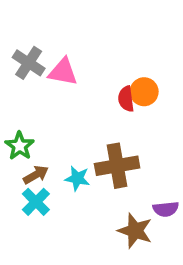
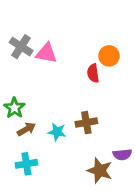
orange circle: (144, 92) -> (109, 56), moved
brown cross: (117, 166) -> (86, 123), size x0.7
cyan cross: (36, 202) -> (26, 164), moved, turned 36

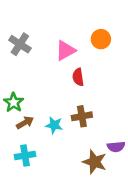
pink triangle: (46, 53) -> (65, 50), moved, turned -40
orange circle: (109, 56) -> (101, 39), moved
red semicircle: (93, 73) -> (78, 77), moved

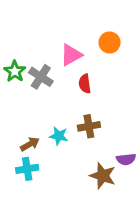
gray cross: (20, 44) -> (41, 77), moved
green star: (14, 102) -> (15, 71), moved
brown arrow: (25, 123) -> (30, 144), moved

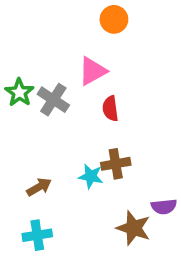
orange circle: (110, 43) -> (114, 19), moved
cyan star: (59, 136) -> (91, 176), moved
cyan cross: (27, 169) -> (37, 235), moved

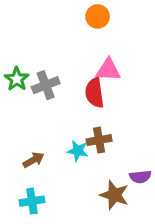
pink triangle: (93, 71) -> (108, 70), moved, turned 32
gray cross: (53, 100) -> (46, 85), turned 36
red semicircle: (110, 109) -> (95, 93), size x1.4

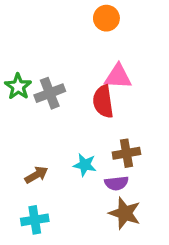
brown cross: (99, 140) -> (126, 153), moved
purple semicircle: (140, 177) -> (116, 183), moved

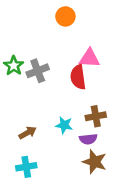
orange circle: (106, 18) -> (65, 16), moved

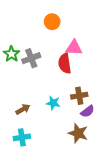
orange circle: (65, 16) -> (52, 22), moved
purple semicircle: (88, 139) -> (88, 111), moved, turned -32

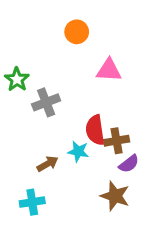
gray cross: (31, 58) -> (46, 102), moved
red semicircle: (65, 63) -> (95, 130), moved
brown arrow: (23, 109) -> (48, 164), moved

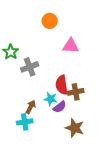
brown arrow: (48, 164) -> (31, 107), turned -32
purple semicircle: (129, 164) -> (60, 107), moved
cyan cross: (32, 202) -> (25, 122), moved

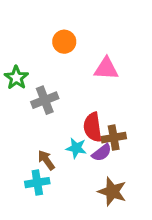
orange circle: (50, 21) -> (64, 42), moved
brown arrow: (31, 107) -> (46, 160), turned -64
purple semicircle: (60, 107) -> (102, 153), moved

